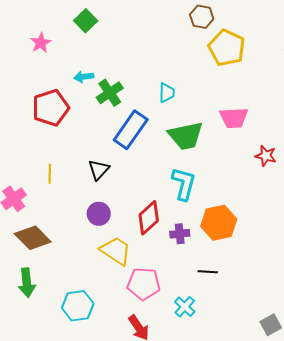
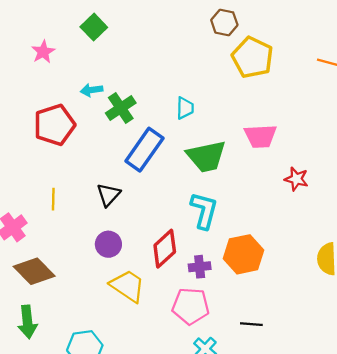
black line: (208, 272) -> (251, 324), moved
pink pentagon: (144, 284) -> (191, 306), moved

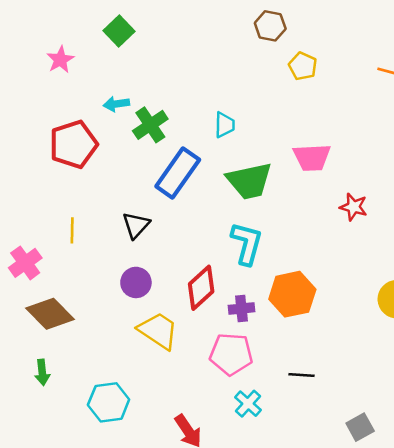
yellow pentagon: (252, 57) -> (303, 66), size x0.6
green arrow: (27, 322) -> (42, 372), size x0.7

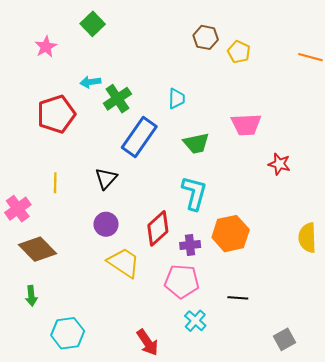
brown hexagon: (270, 26) -> (206, 37), moved
green trapezoid: (249, 181) -> (196, 143), size x0.7
cyan hexagon: (109, 402) -> (68, 333), moved

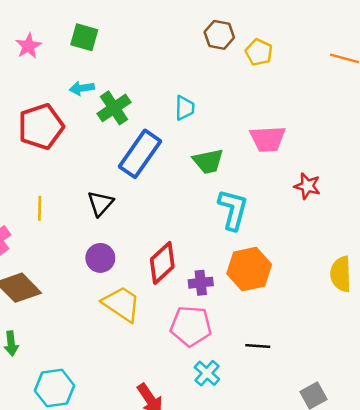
green square: (93, 24) -> (84, 37), moved, turned -30
cyan L-shape: (194, 193) -> (233, 210), moved

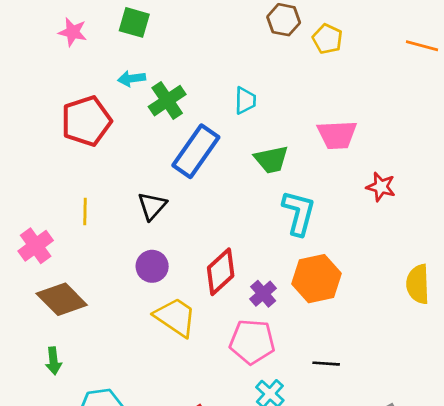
pink star: (28, 46) -> (73, 32), turned -30
purple cross: (201, 283) -> (263, 294), turned -35

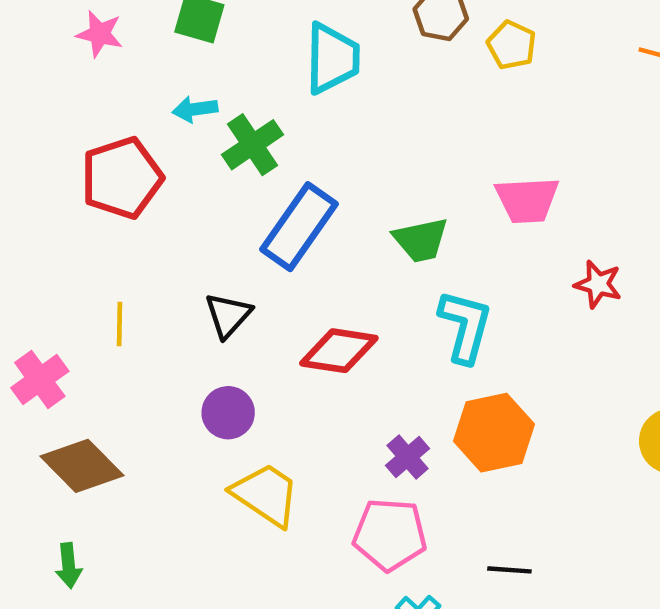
cyan trapezoid: (245, 101) -> (332, 58), moved, size x1.6
red diamond: (221, 272) -> (339, 351), moved, turned 51

